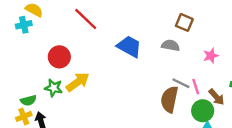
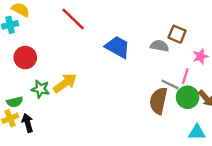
brown square: (184, 22) -> (177, 34), moved
red circle: (59, 57) -> (25, 58), moved
pink line: (196, 87) -> (185, 76), moved, turned 35
green circle: (203, 111) -> (188, 97), moved

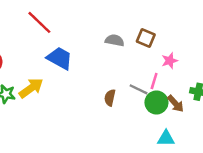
gray semicircle: (160, 46) -> (115, 40), moved
blue trapezoid: (118, 47) -> (60, 58), moved
brown semicircle: (158, 101) -> (110, 98), moved, size x0.6

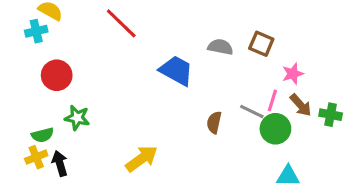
blue trapezoid: (60, 58) -> (176, 71), moved
yellow arrow: (31, 88) -> (142, 159), moved
brown arrow: (176, 104) -> (301, 105), moved

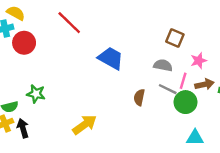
gray semicircle: (220, 47) -> (163, 65), moved
red circle: (57, 75) -> (24, 43), moved
brown arrow: (301, 105) -> (205, 84), turned -60

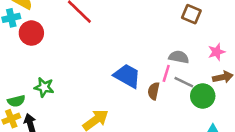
brown square: (175, 38) -> (191, 14), moved
blue trapezoid: (111, 58) -> (127, 76), moved
pink line: (183, 81) -> (166, 73), moved

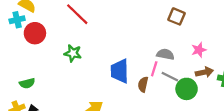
blue trapezoid: (127, 76) -> (120, 71), turned -120
green star: (44, 87) -> (73, 53), moved
green semicircle: (16, 101) -> (27, 83), moved

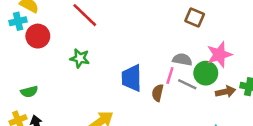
pink star: (199, 50) -> (219, 55), size x1.5
brown arrow: (204, 72) -> (226, 92), moved
green circle: (187, 89) -> (206, 73), moved

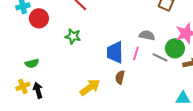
gray semicircle: (182, 60) -> (147, 35), moved
pink line: (170, 76) -> (136, 53), moved
brown semicircle: (158, 93) -> (120, 77), moved

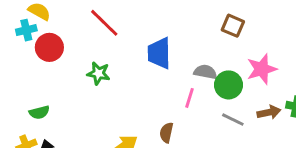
green circle: (175, 48) -> (229, 85), moved
blue trapezoid: (115, 52) -> (159, 53), moved
gray line: (160, 57) -> (233, 120), moved

